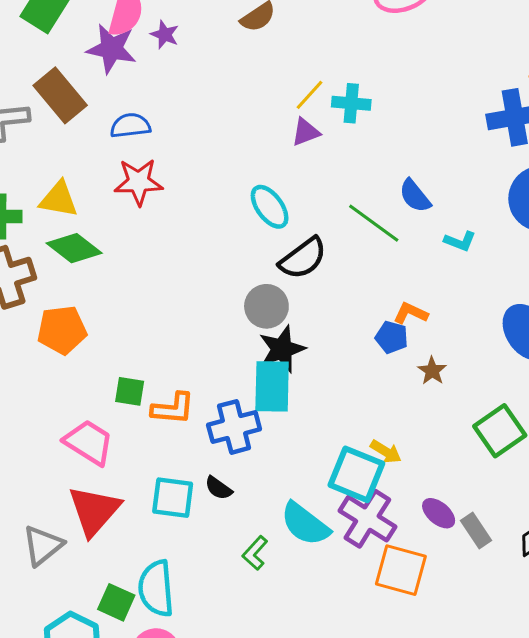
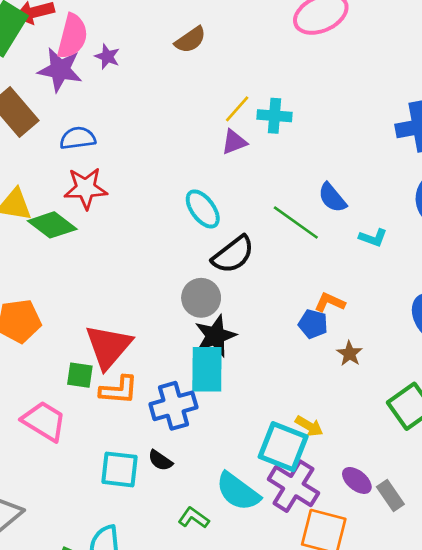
green diamond: (74, 248) -> (52, 225), moved
red triangle: (94, 511) -> (108, 347), moved
green L-shape: (255, 553) -> (194, 518), turned 84

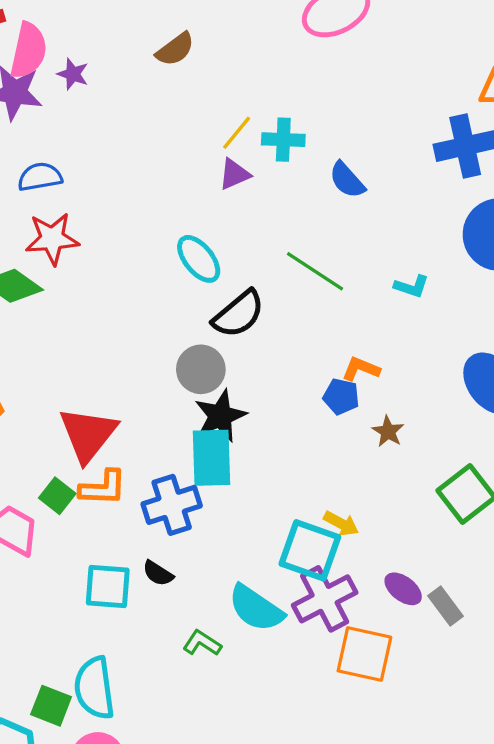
blue semicircle: (332, 198) -> (347, 180), moved
green square: (80, 375) -> (57, 496), moved, turned 32
purple cross: (293, 486) -> (325, 599), turned 33

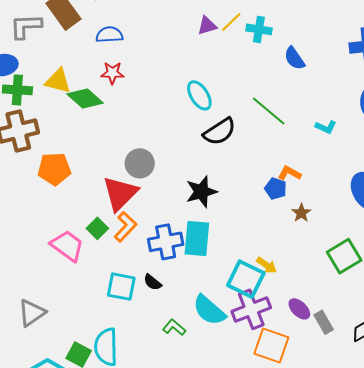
purple triangle: (234, 174) -> (207, 26), moved
red star: (52, 239) -> (112, 73), size x0.7
gray circle: (201, 369) -> (140, 163), moved
cyan rectangle: (212, 458) -> (197, 238), moved
orange L-shape: (103, 488) -> (125, 227), turned -56

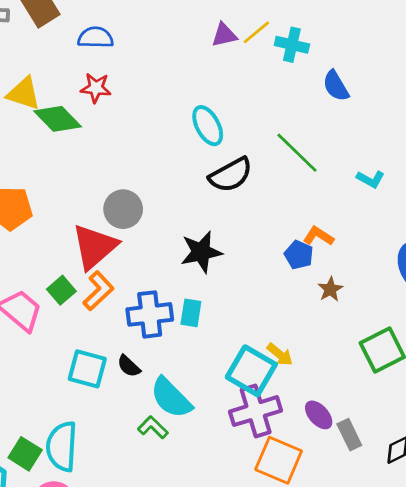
cyan rectangle: (197, 238) -> (191, 313), size x0.6
cyan semicircle: (209, 310) -> (171, 398), moved

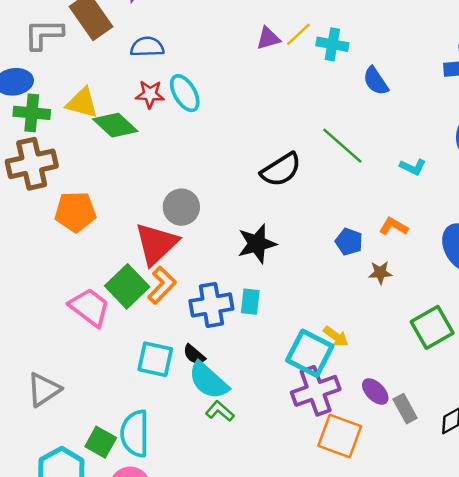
cyan ellipse: (208, 126) -> (185, 93), moved
orange L-shape: (318, 236) -> (394, 226), moved
brown star: (330, 289) -> (380, 273), turned 30
green square: (61, 290) -> (127, 286), size x1.6
cyan semicircle: (171, 398) -> (208, 380), moved

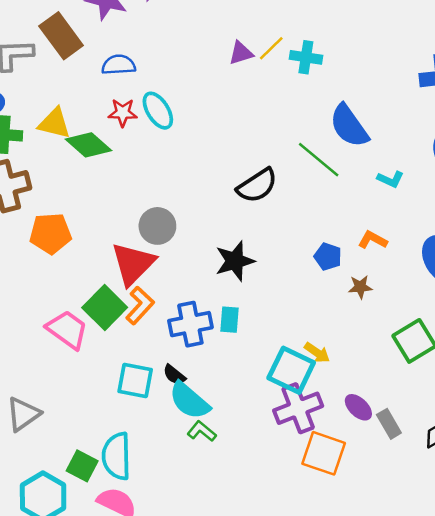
blue semicircle: (376, 81) -> (349, 126), moved, size x1.5

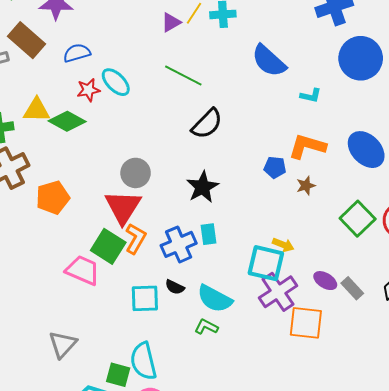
green line: (319, 160) -> (183, 76), moved
orange L-shape: (373, 240) -> (307, 146), size x1.6
cyan semicircle: (189, 401) -> (215, 299), moved

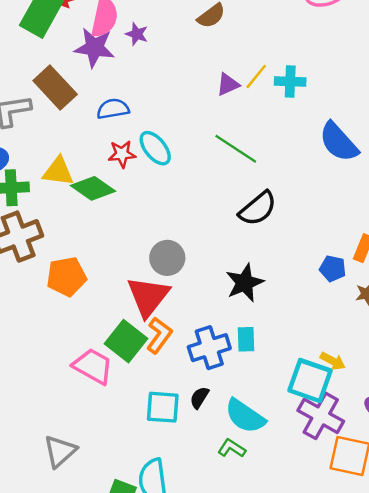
black semicircle: (175, 287) -> (199, 398), turned 90
purple cross: (278, 292) -> (321, 416), turned -33

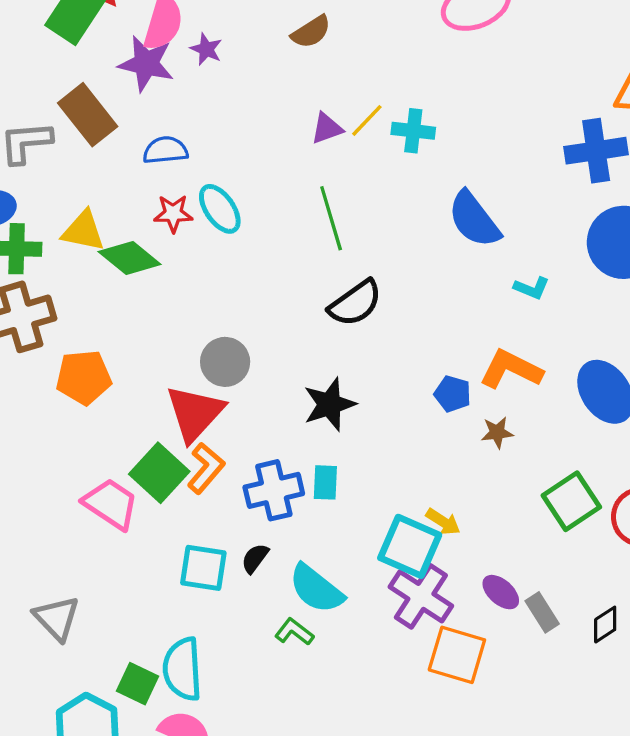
green line: (236, 149) -> (331, 218), turned 36
gray triangle: (60, 451) -> (57, 618), turned -36

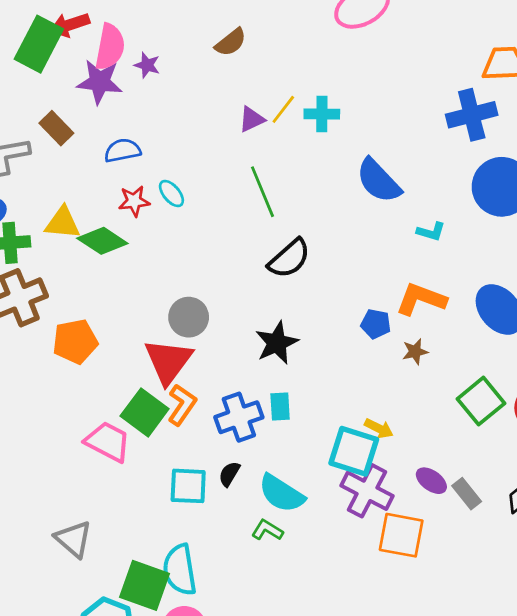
brown rectangle: (88, 115) -> (56, 128), size x0.7
cyan ellipse: (220, 209) -> (171, 193), size x0.7
green square: (137, 684) -> (145, 585), size x1.5

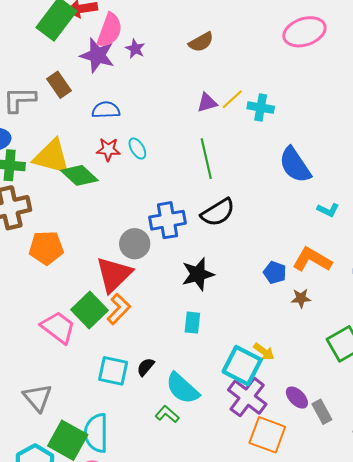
yellow triangle: (63, 223) -> (52, 157), size x1.4
blue cross: (239, 417) -> (168, 220), moved
gray triangle: (73, 539) -> (38, 398), moved

